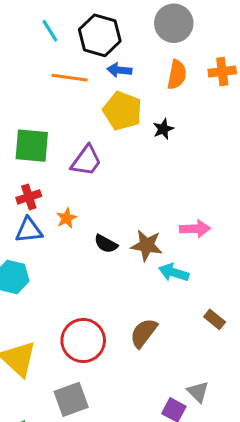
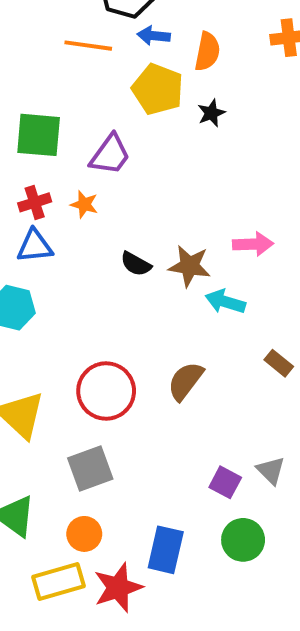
orange semicircle: (177, 75) -> (207, 52), moved
orange star: (67, 218) -> (84, 204), moved, turned -30
gray triangle: (198, 392) -> (271, 470), moved

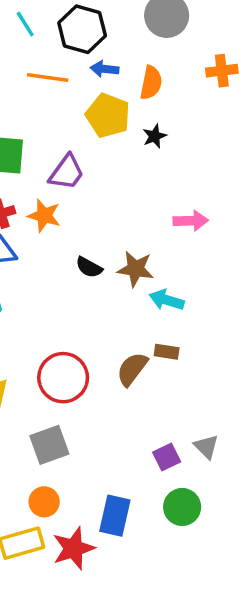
orange star: (84, 204) -> (44, 216), size x1.4
pink arrow: (253, 244) -> (191, 221), moved
brown rectangle: (279, 363) -> (167, 352), moved, turned -30
purple square: (225, 482) -> (167, 457), turned 36

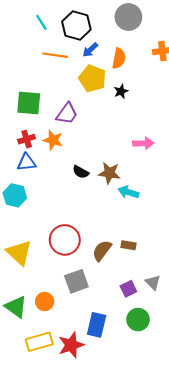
blue arrow: (105, 69) -> (90, 50), turned -49
brown rectangle: (167, 352) -> (128, 245), moved
brown semicircle: (132, 369) -> (102, 251), moved
gray square: (49, 445) -> (76, 281), moved
orange circle: (44, 502) -> (45, 301), moved

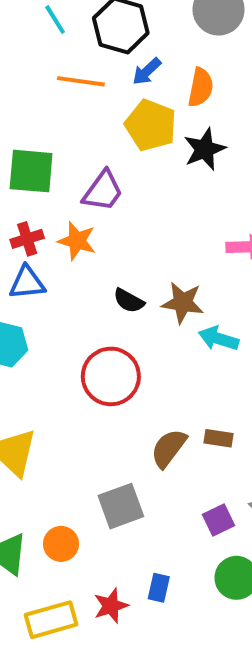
black star: (121, 91) -> (205, 149), size x1.5
red circle: (65, 240) -> (111, 376), moved
blue rectangle: (97, 325) -> (159, 588), size x0.6
red star: (71, 345) -> (111, 606), moved, size x0.7

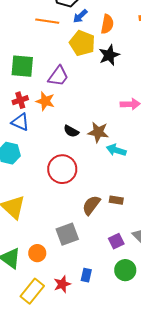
blue triangle: (27, 283) -> (20, 122), turned 30
yellow rectangle: (51, 620) -> (32, 291), turned -35

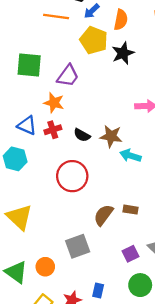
red cross: (20, 100) -> (53, 130), moved

